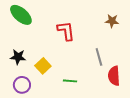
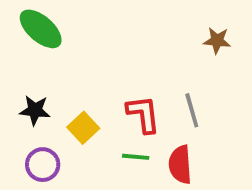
red L-shape: (66, 31) -> (143, 114), moved
red semicircle: (114, 76) -> (180, 165), moved

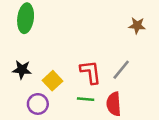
green ellipse: (41, 29) -> (26, 18), turned 56
gray line: (192, 110) -> (121, 70), turned 55
purple circle: (43, 165) -> (38, 104), moved

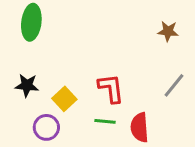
gray line: (121, 70) -> (174, 85), moved

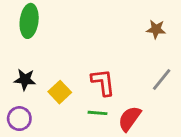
purple circle: (46, 127) -> (19, 119), moved
red semicircle: (140, 127) -> (130, 119), turned 40

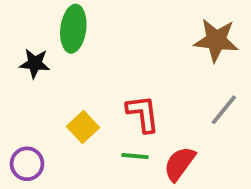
green ellipse: (29, 21) -> (73, 29), moved
brown star: (156, 29) -> (216, 40), size x1.6
black star: (25, 80) -> (35, 63), moved

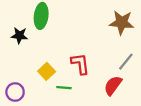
green line: (135, 156) -> (64, 88), moved
red semicircle: (179, 164) -> (113, 85), moved

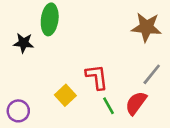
yellow square: (47, 71) -> (65, 95), moved
green line: (64, 88) -> (108, 106), moved, turned 56

